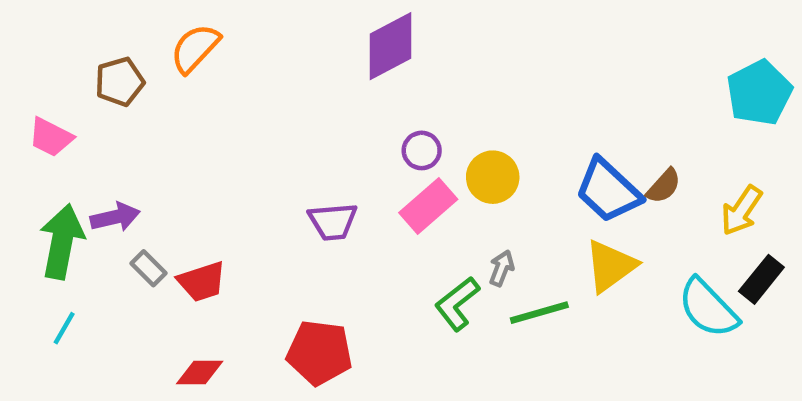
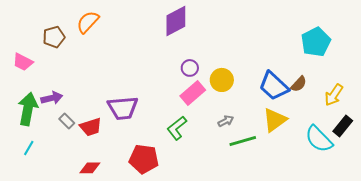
cyan pentagon: (759, 93) -> (316, 42), moved
purple trapezoid: (333, 222) -> (123, 108), moved, size x1.4
gray arrow: (502, 268) -> (226, 121), turned 42
green L-shape: (457, 304) -> (177, 128), moved

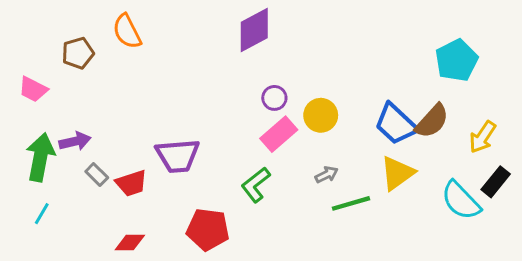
orange semicircle: (88, 22) -> (127, 31), turned -70
brown semicircle: (299, 84) -> (432, 121), size x1.5

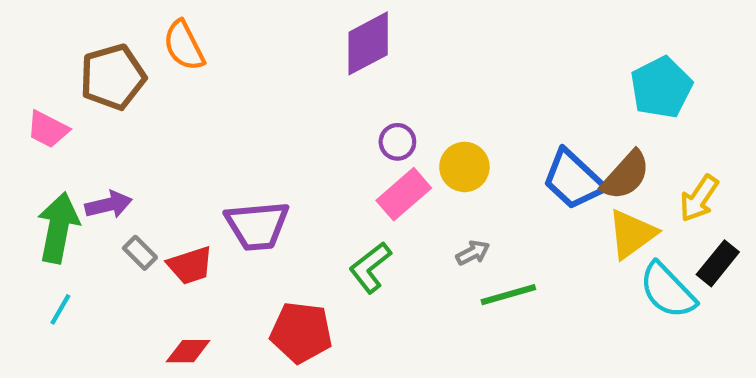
brown pentagon: (78, 53) -> (113, 77), size x1.4
yellow triangle: (397, 173) -> (632, 234), moved

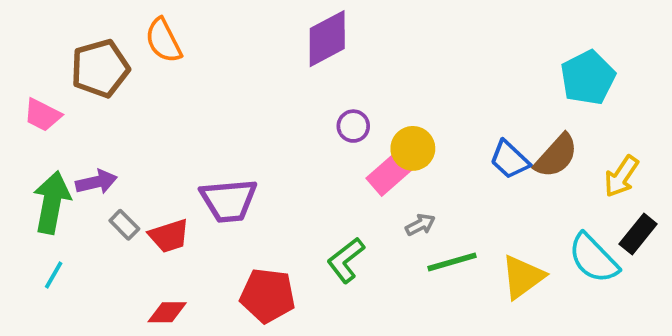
blue trapezoid: (573, 180) -> (510, 160), size x0.7
pink rectangle: (404, 194) -> (391, 173), moved
yellow triangle: (632, 234) -> (523, 277), moved
green L-shape: (370, 267) -> (346, 260), moved

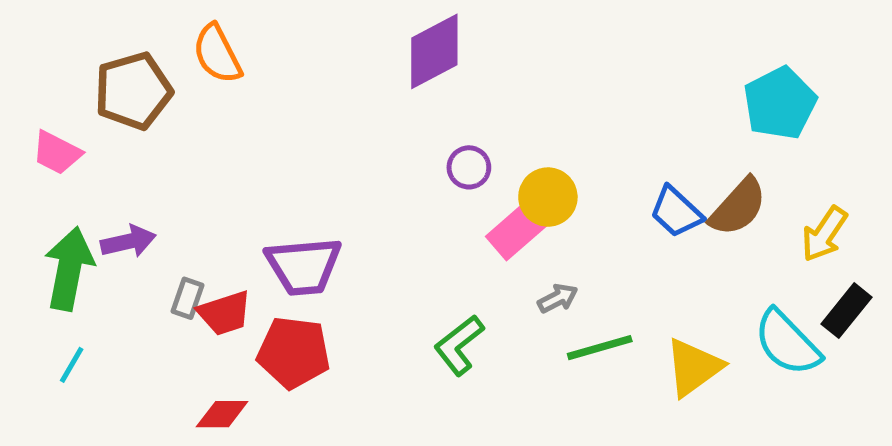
gray rectangle: (124, 225) -> (188, 298), moved, turned 64
red pentagon: (268, 295) -> (294, 353), moved

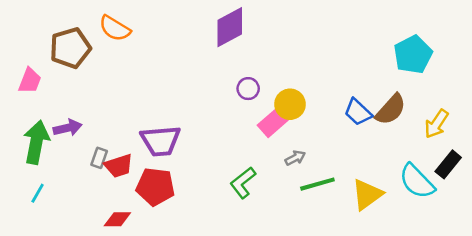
orange semicircle: (217, 54) -> (115, 28), turned -32
pink trapezoid: (57, 153) -> (30, 81), turned -96

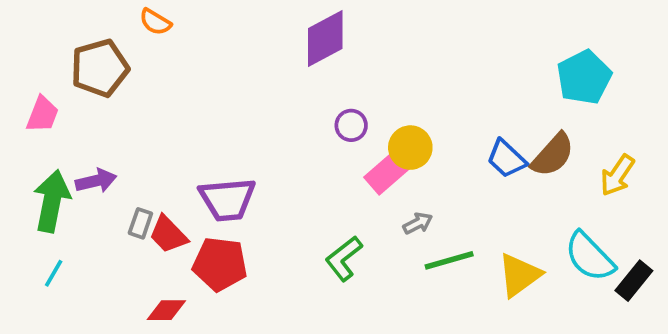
orange semicircle: (115, 28) -> (155, 22), moved, size x0.7
black rectangle: (448, 164) -> (634, 281), moved
red trapezoid: (119, 166) -> (168, 234), turned 64

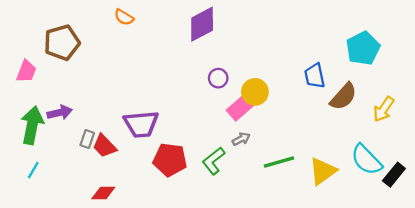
orange semicircle: (155, 22) -> (124, 17), moved
blue trapezoid: (506, 159) -> (315, 76), moved, turned 35
gray arrow: (418, 223) -> (241, 139), moved
red pentagon: (220, 264) -> (170, 160), moved

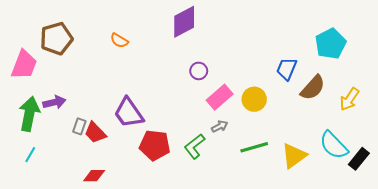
orange semicircle: (124, 17) -> (119, 41), moved
pink trapezoid: (26, 71) -> (24, 65), size x1.4
blue trapezoid: (315, 76) -> (287, 69), turned 35
yellow circle: (255, 92) -> (254, 99), moved
purple trapezoid: (141, 124) -> (129, 113), turned 60

